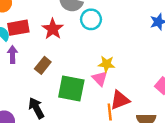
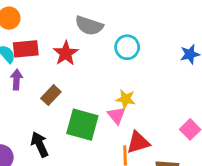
cyan circle: (91, 19) -> (127, 47), moved

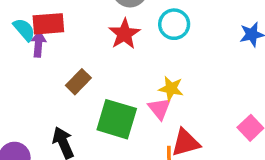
red star: (66, 53) -> (124, 34), moved
purple arrow: (17, 80) -> (38, 44), moved

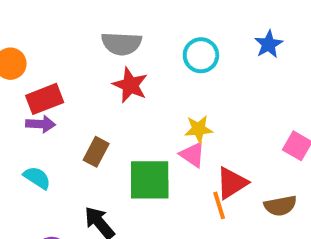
cyan circle: (174, 24) -> (201, 55), moved
cyan semicircle: (24, 30) -> (37, 178), moved
purple arrow: (38, 44) -> (41, 124), turned 105

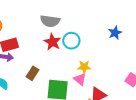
blue star: (269, 44) -> (115, 33), moved
cyan circle: (201, 55) -> (71, 41), moved

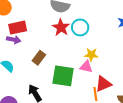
pink triangle: (80, 79) -> (86, 67), turned -32

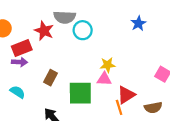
red star: (61, 27) -> (44, 31), moved
cyan circle: (80, 27) -> (83, 30), moved

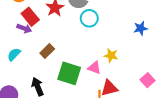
red rectangle: (22, 48) -> (30, 17), turned 54
yellow star: (108, 65) -> (111, 55), moved
cyan semicircle: (17, 92) -> (14, 54), turned -96

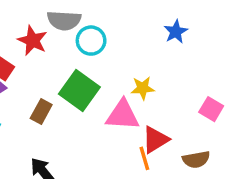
pink triangle: (94, 68) -> (123, 115), size x1.5
green square: (69, 73) -> (79, 90), moved, turned 35

